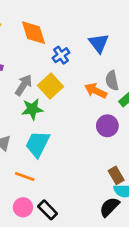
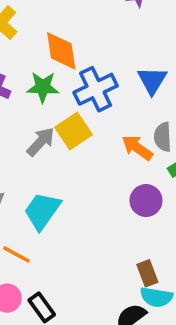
blue cross: (61, 55) -> (96, 89), size x1.6
gray arrow: (24, 85) -> (41, 142), moved
green star: (32, 109) -> (43, 87), moved

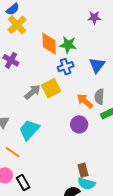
green star: (43, 87) -> (68, 45), moved
blue cross: (96, 89) -> (66, 67), size x0.7
purple circle: (146, 201) -> (79, 124), moved

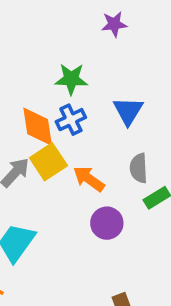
orange diamond: (49, 44) -> (38, 127), moved
orange arrow: (85, 101) -> (89, 179), moved

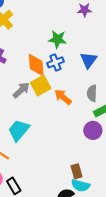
purple circle: (107, 223) -> (93, 130), moved

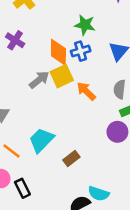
cyan trapezoid: (19, 130) -> (41, 140), moved
brown rectangle: (76, 171) -> (71, 158), moved, turned 64

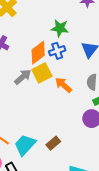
orange diamond: (58, 52) -> (38, 53), turned 55
cyan trapezoid: (41, 140) -> (25, 145), moved

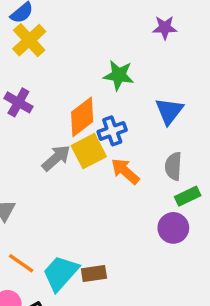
blue cross: (57, 51) -> (112, 131), moved
brown rectangle: (53, 143) -> (94, 273), moved, turned 32

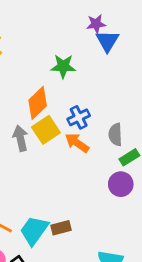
blue triangle: (169, 111) -> (107, 41), moved
blue cross: (112, 131) -> (79, 117), moved
gray arrow: (56, 158) -> (20, 138), turned -55

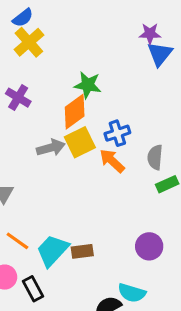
green star: (63, 66) -> (88, 85), moved
gray arrow: (20, 138) -> (51, 148), turned 80
purple circle: (121, 184) -> (149, 246), moved

